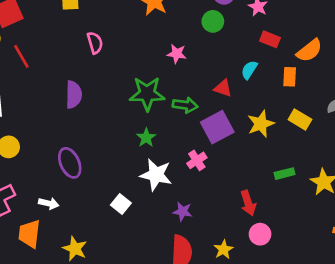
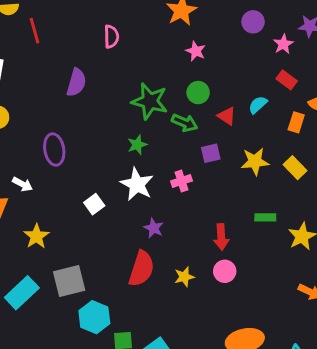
green circle: (213, 21) -> (198, 93), moved
pink star: (177, 54) -> (196, 51), moved
purple square: (217, 127) -> (211, 153), size x0.6

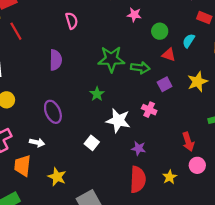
green circle: (198, 93) -> (160, 31), moved
green star: (137, 145) -> (97, 94), moved
pink cross: (181, 181) -> (149, 110), turned -32

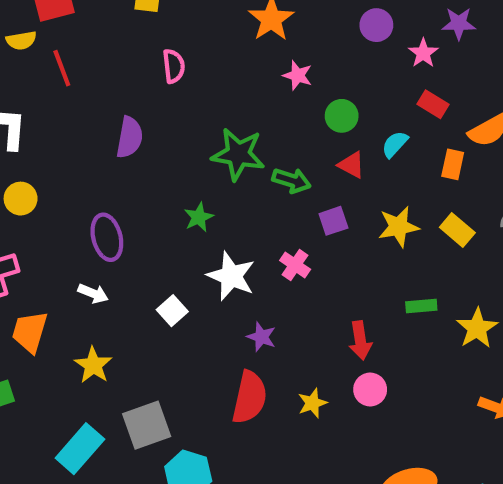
white arrow: (37, 143) -> (93, 293), moved

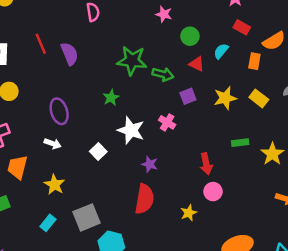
red line: (62, 68) -> (41, 44), moved
purple semicircle: (130, 137) -> (70, 54), turned -30
yellow star: (312, 403) -> (189, 213), moved
cyan rectangle: (80, 449) -> (48, 223), moved, size x0.6

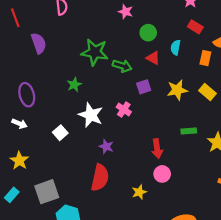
red line: (41, 44) -> (15, 18), moved
cyan semicircle: (221, 51) -> (176, 47), turned -32

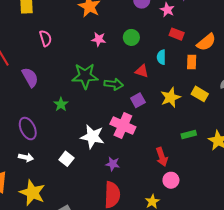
pink star: (126, 12) -> (99, 39), moved
green circle: (148, 33) -> (131, 37), moved
green star: (74, 85) -> (61, 104), moved
pink cross: (124, 109) -> (123, 125), size x1.6
yellow star: (19, 161) -> (32, 193), size x1.4

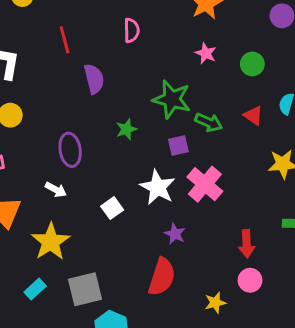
purple square: (138, 100) -> (178, 146), moved

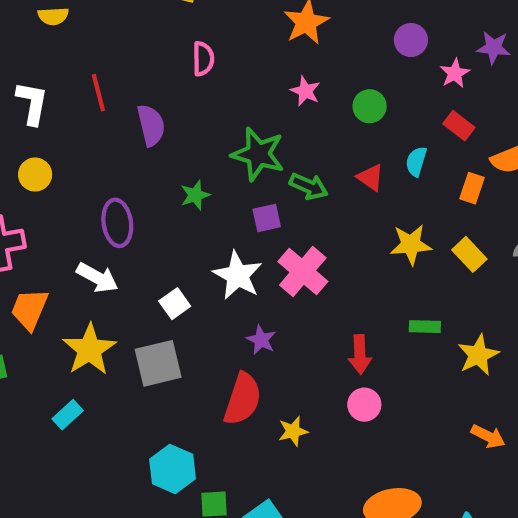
red line: (65, 40) -> (98, 93), moved
white arrow: (56, 190) -> (97, 278), size x1.4
gray square: (85, 289) -> (158, 363), moved
yellow star: (215, 303) -> (293, 431), moved

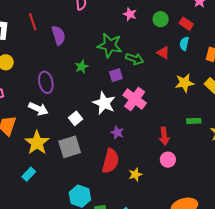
red rectangle: (459, 126) -> (186, 24), moved

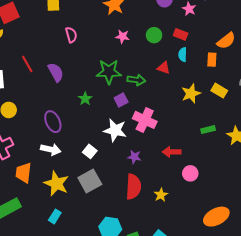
red arrow: (164, 136) -> (172, 152), moved, turned 108

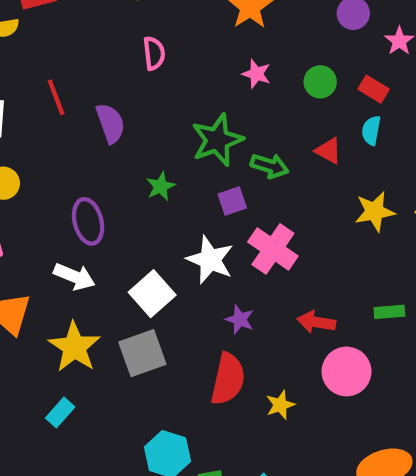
green star: (109, 72) -> (217, 140), turned -30
green rectangle: (208, 130) -> (389, 312), moved
white square: (90, 151) -> (152, 294), size x1.5
pink circle: (190, 173) -> (347, 371), size x1.5

